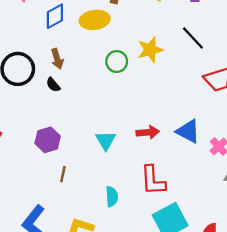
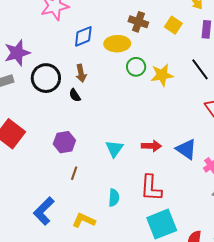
green circle: (117, 62) -> (136, 67), moved

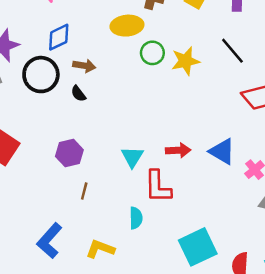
blue diamond: (83, 36) -> (59, 37), moved
brown arrow: (81, 73) -> (84, 66), turned -66
red L-shape: (151, 188) -> (158, 187), moved

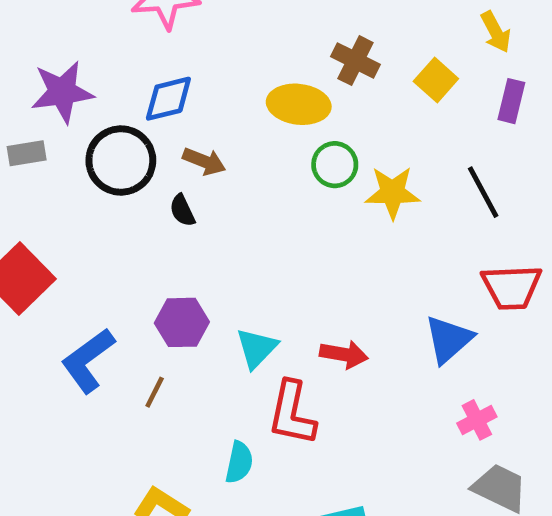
blue triangle: (222, 151) -> (449, 339), moved, turned 36
purple hexagon: (69, 153) -> (182, 322), moved
blue L-shape: (50, 241) -> (88, 360), moved

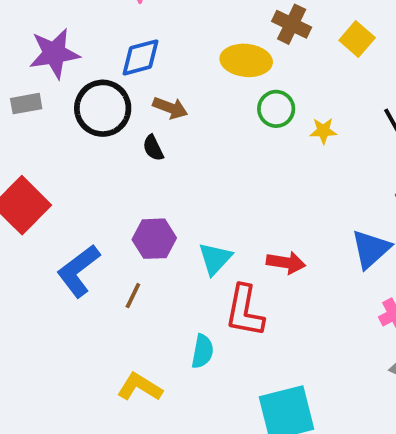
yellow star: (392, 193) -> (323, 131), size x0.6

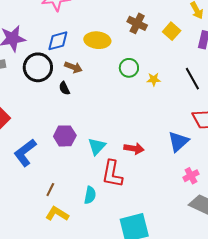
yellow ellipse: (246, 60) -> (97, 40), moved
brown line: (133, 296) -> (50, 190), moved

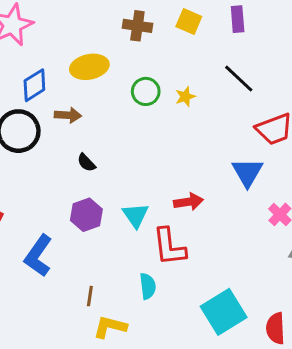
black semicircle: (64, 88) -> (86, 163), moved

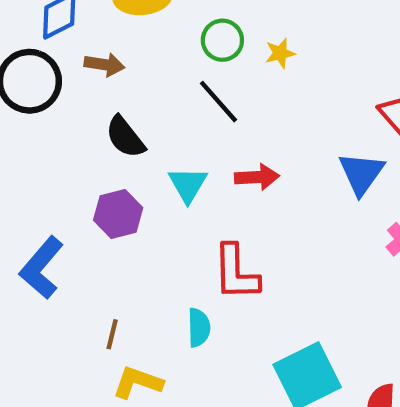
black line: (239, 79) -> (218, 102), moved
black semicircle: (86, 163) -> (125, 137), size x1.5
red arrow: (188, 202) -> (257, 177), moved
cyan triangle: (136, 215) -> (188, 185), moved

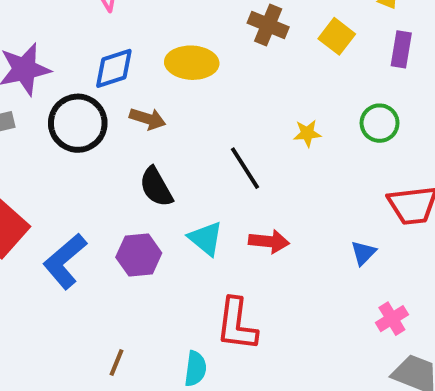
green circle: (222, 40) -> (380, 123), moved
blue triangle: (361, 173) -> (363, 253), size x0.6
cyan triangle: (188, 185) -> (206, 238), turned -30
blue L-shape: (42, 268) -> (65, 261), moved

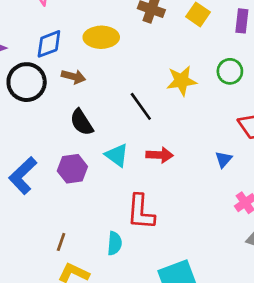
yellow star: (307, 133) -> (182, 81), size x1.6

